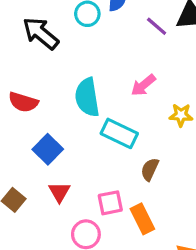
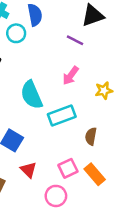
purple line: (157, 26) -> (75, 40), moved
cyan rectangle: (119, 133) -> (62, 116), turned -32

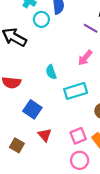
cyan semicircle: (31, 95) -> (51, 72), size x0.6
pink circle: (56, 196) -> (80, 160), moved

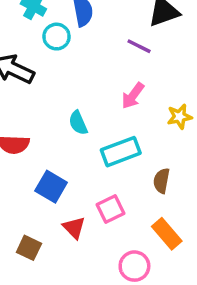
pink square: (78, 136) -> (111, 209), moved

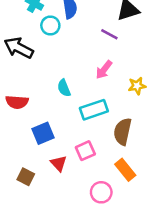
brown semicircle: (161, 181) -> (123, 132), size x1.5
blue square: (51, 187) -> (43, 133), turned 35

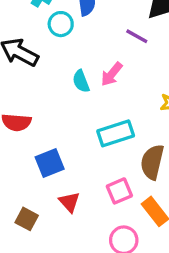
pink arrow: (104, 70) -> (112, 74), moved
cyan semicircle: (64, 88) -> (81, 81), moved
pink square: (85, 151) -> (119, 191), moved

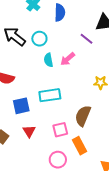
cyan circle: (61, 24) -> (39, 39), moved
cyan rectangle: (116, 133) -> (50, 95), moved

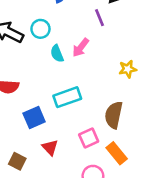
purple line: (87, 39) -> (100, 18), turned 40

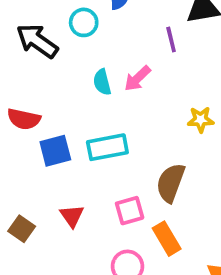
cyan circle: (40, 29) -> (84, 22), moved
blue square: (34, 118) -> (55, 151), moved

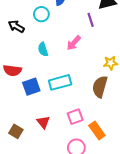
black arrow: (37, 41) -> (16, 26), size x0.7
cyan semicircle: (102, 82) -> (43, 49), moved
brown semicircle: (171, 183) -> (100, 87), moved

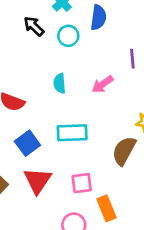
black arrow: (16, 26) -> (34, 26), moved
blue square: (31, 87) -> (27, 143), moved, turned -30
red triangle: (43, 122) -> (38, 181), size x1.5

